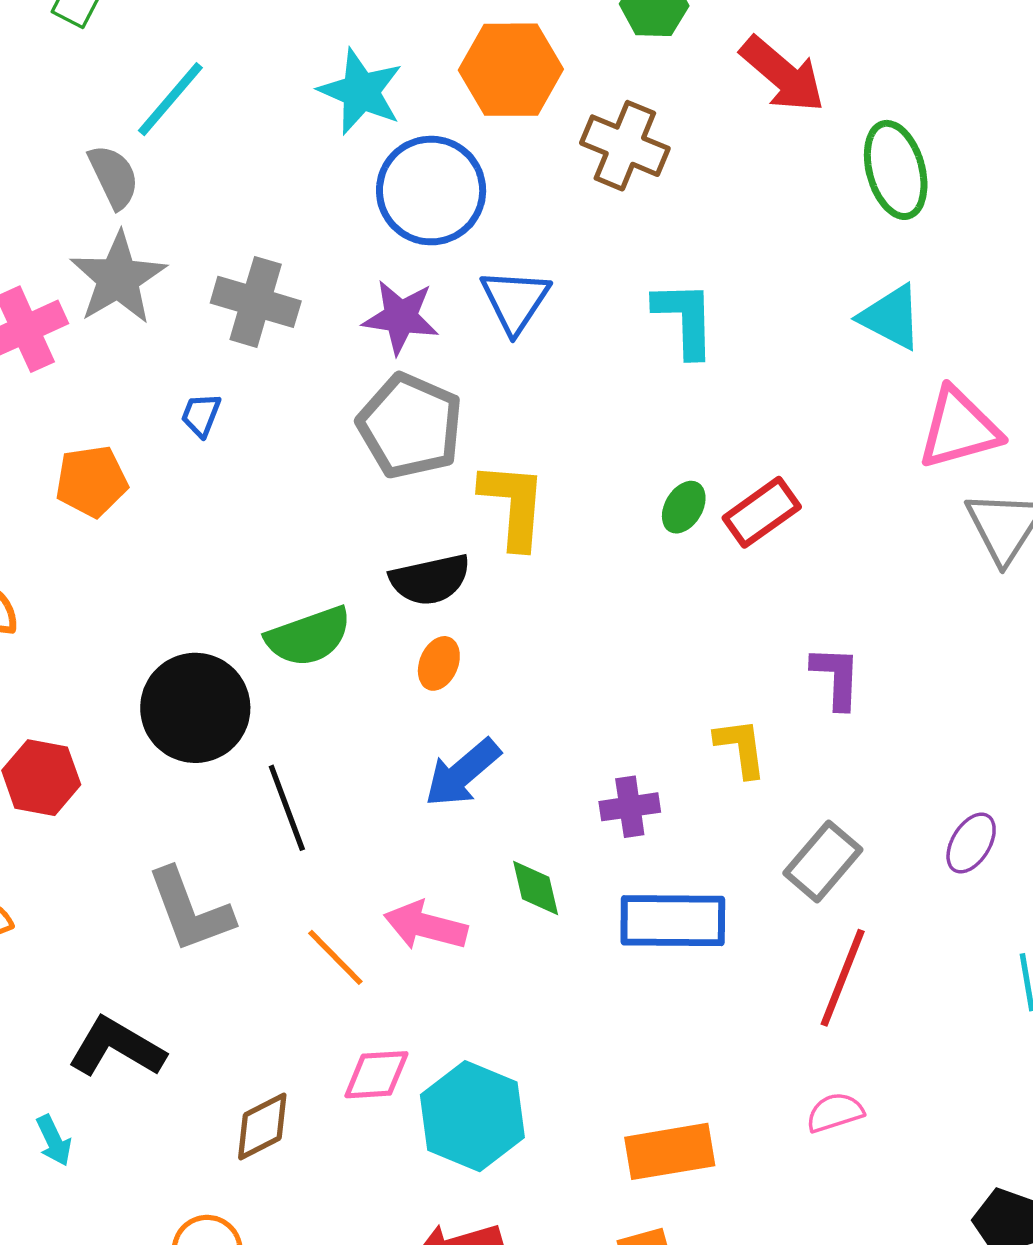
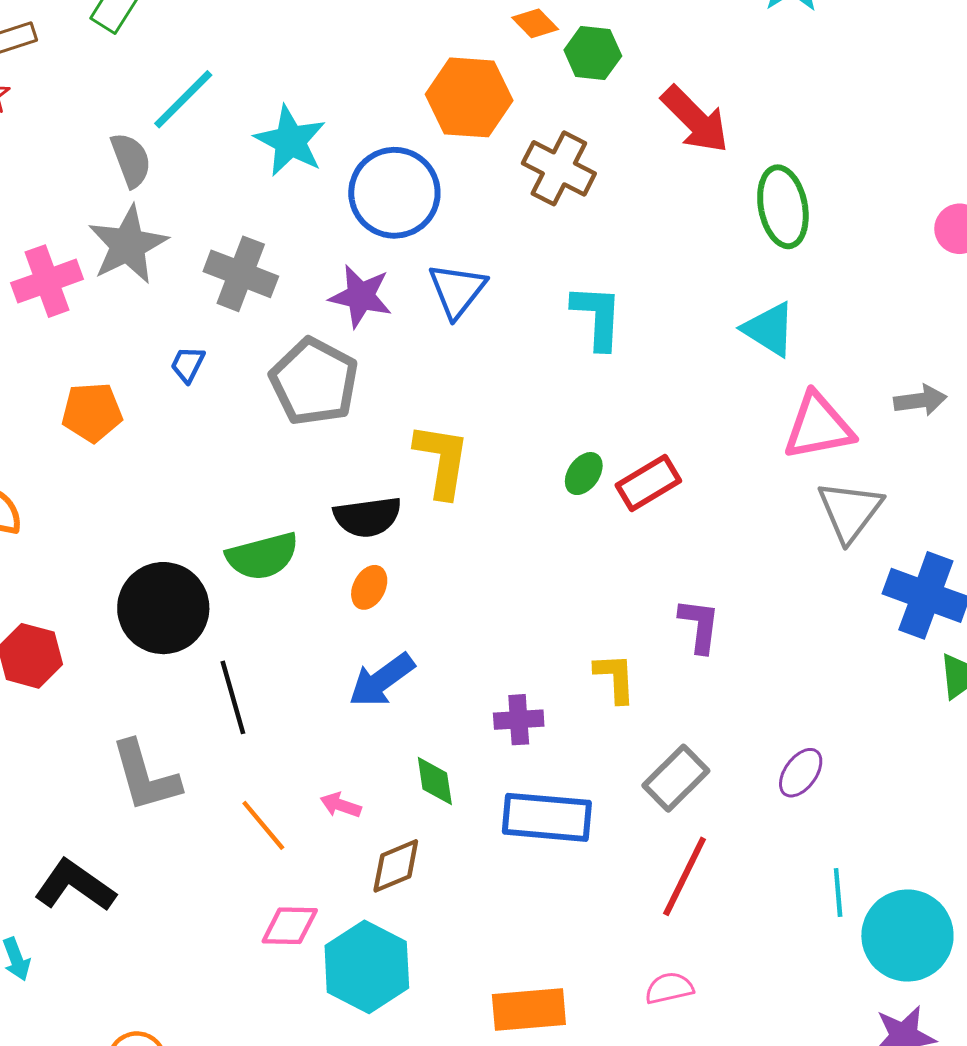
cyan star: (361, 92) -> (290, 141), moved
gray pentagon: (410, 426) -> (314, 382), moved
pink arrow: (426, 926) -> (341, 805), size x0.6
brown diamond: (262, 1127) -> (396, 866), moved

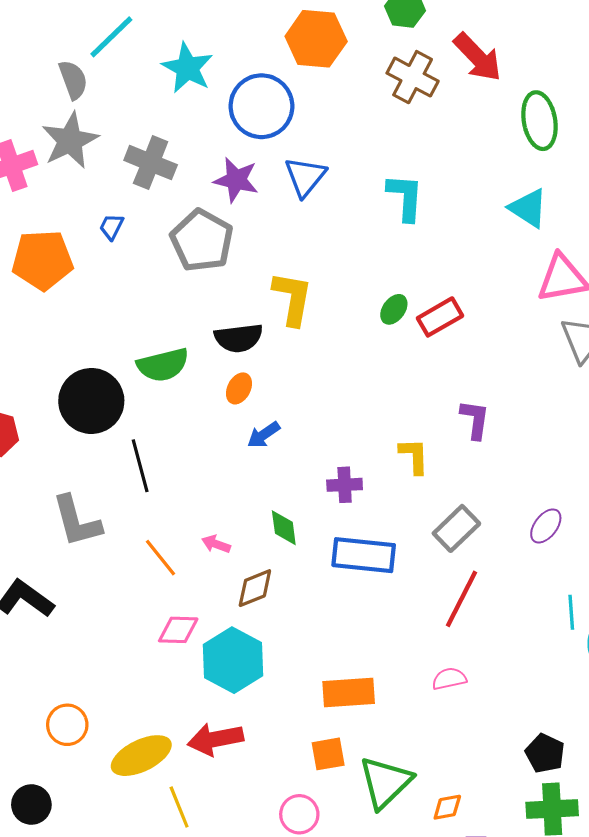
brown cross: (559, 168) -> (413, 77), moved
orange pentagon: (92, 412) -> (42, 260), size x1.4
blue arrow: (382, 680) -> (264, 435), moved, size x0.7

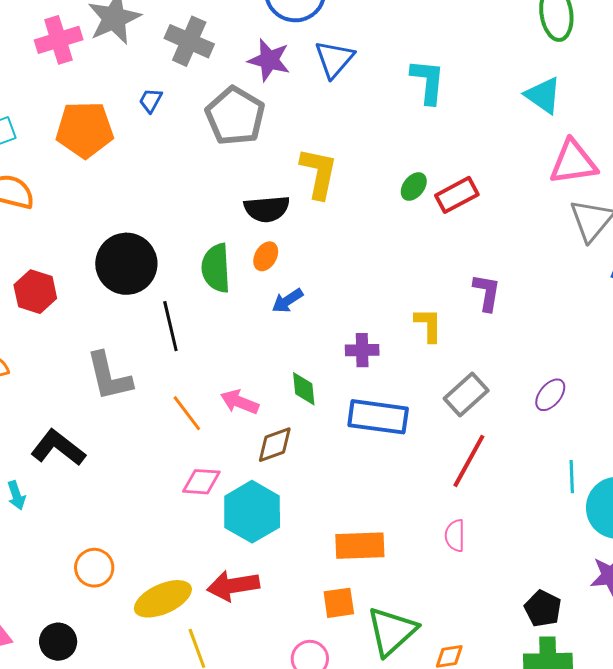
green semicircle: (163, 365) -> (216, 268), moved, turned 99
pink arrow: (216, 544) -> (240, 402), size x1.4
pink semicircle: (449, 679) -> (455, 536), turned -80

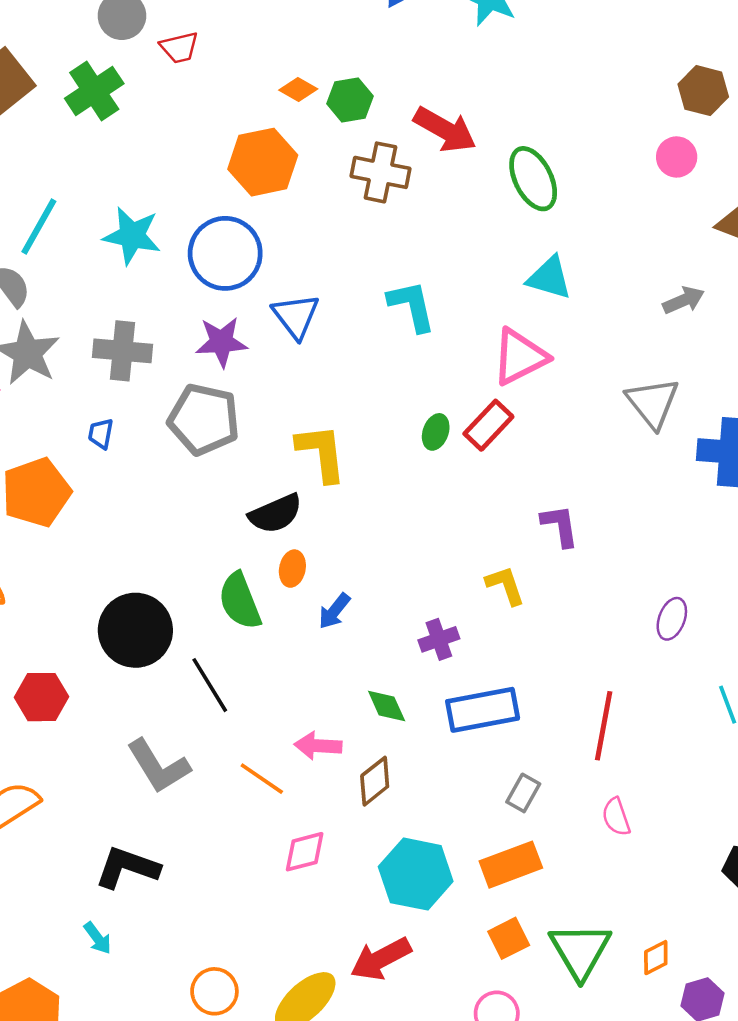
pink triangle: (573, 162) -> (520, 357), moved
gray rectangle: (466, 394) -> (523, 793), moved, size x0.7
cyan hexagon: (252, 512) -> (416, 874), moved

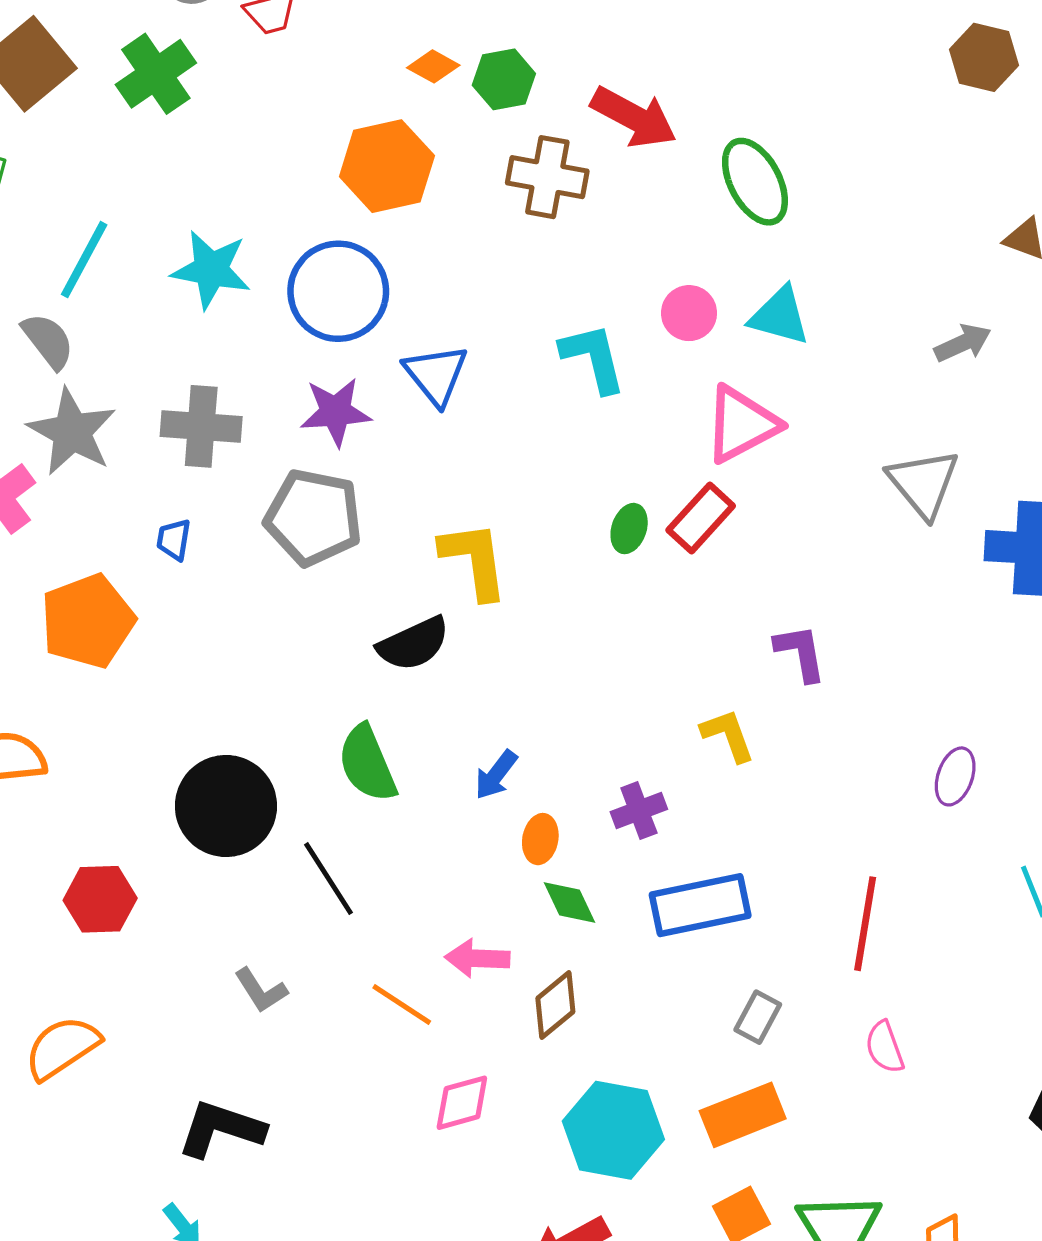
pink circle: (677, 157) -> (689, 313), moved
orange ellipse: (292, 569) -> (540, 839), moved
gray L-shape: (158, 766) -> (261, 990), size x0.6

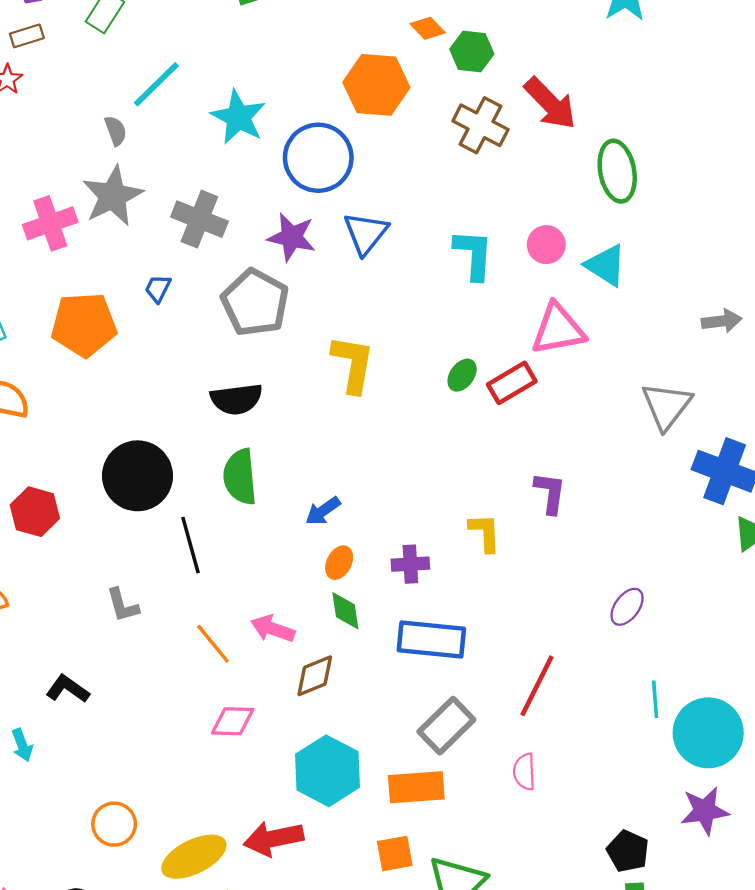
gray semicircle: (48, 341) -> (116, 131), size x0.7
black semicircle: (414, 644) -> (236, 399), moved
gray rectangle: (758, 1017) -> (446, 726), size x1.6
black L-shape: (221, 1129) -> (68, 689), size x0.7

